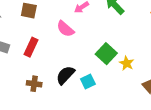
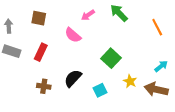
yellow star: (127, 63) -> (130, 81), moved
cyan square: (88, 82) -> (100, 90), moved

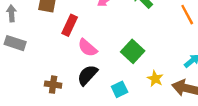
pink semicircle: (73, 35) -> (87, 48), moved
red rectangle: (41, 52) -> (70, 25), moved

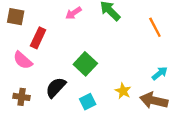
pink semicircle: (87, 48) -> (23, 60), moved
green square: (133, 51) -> (85, 64), moved

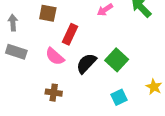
black semicircle: (56, 87) -> (86, 63), moved

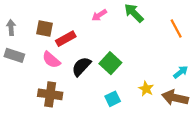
brown square: (48, 13) -> (45, 29), moved
red rectangle: (70, 34) -> (66, 39), turned 36
brown cross: (54, 93) -> (50, 94), size x1.5

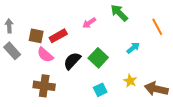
pink arrow: (99, 15) -> (89, 23), moved
brown square: (45, 29) -> (36, 36), moved
gray rectangle: (14, 55) -> (12, 51), turned 30
cyan arrow: (181, 72) -> (133, 48), moved

